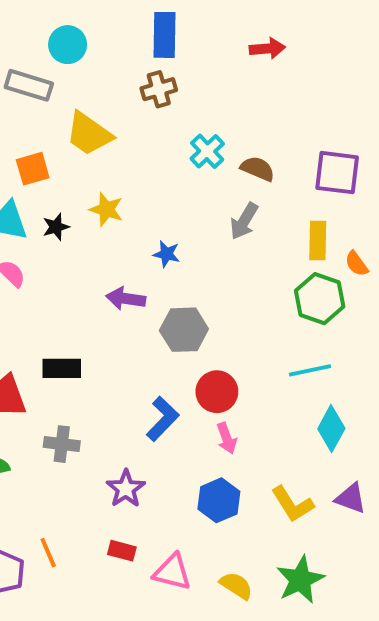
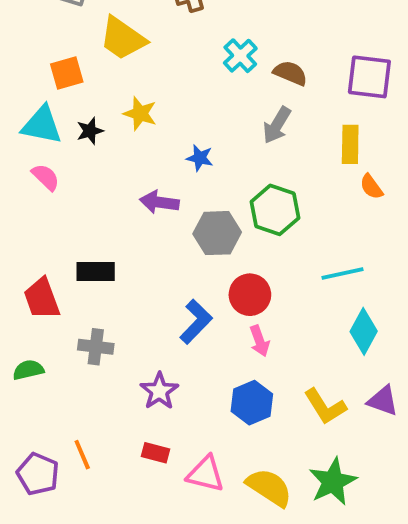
orange semicircle: (357, 264) -> (371, 187), moved
green hexagon: (320, 299) -> (275, 210), moved
yellow semicircle: (236, 586) -> (269, 487), size x1.4

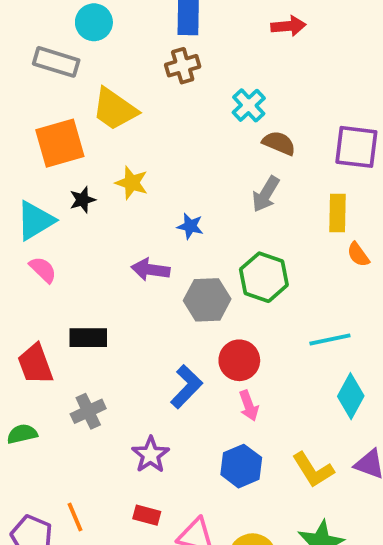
cyan cross: (240, 56) -> (249, 105), moved
orange square: (67, 73) -> (60, 143), size x1.5
cyan triangle: (42, 125) -> (35, 221), moved, turned -42
pink semicircle: (46, 177) -> (43, 270), moved
gray cross: (96, 347) -> (88, 411), turned -32

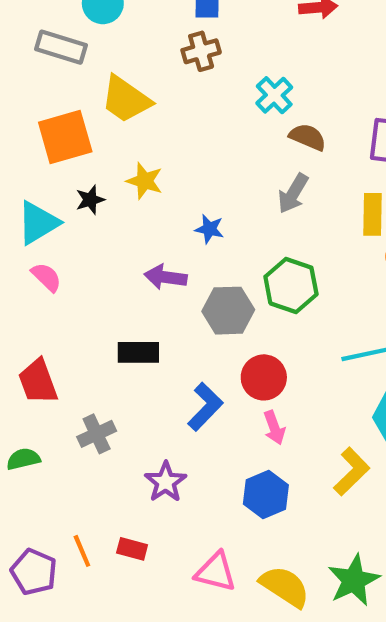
black rectangle: (88, 338) -> (138, 352), moved
yellow L-shape: (313, 470) -> (352, 472), moved, turned -102
red rectangle: (147, 515) -> (132, 549), moved

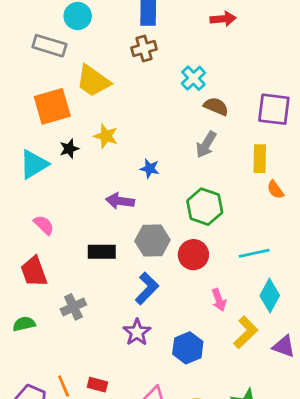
pink semicircle: (46, 277) -> (44, 225), moved
gray hexagon: (228, 311) -> (152, 241), moved
red circle: (264, 377) -> (193, 255), moved
pink arrow: (274, 428) -> (219, 300), moved
purple star: (166, 482) -> (137, 332), moved

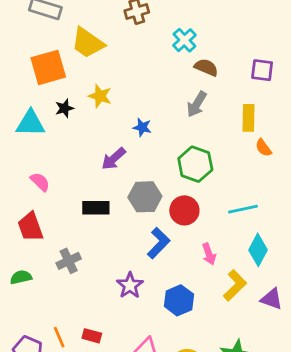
purple square: (274, 109) -> (262, 70), size x0.7
cyan triangle: (34, 164) -> (30, 123), turned 32
purple arrow: (120, 201) -> (114, 159), turned -50
blue L-shape: (147, 289) -> (159, 243), moved

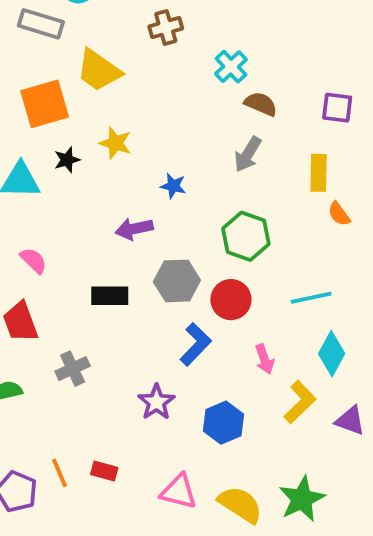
purple arrow: (114, 159) -> (134, 229), turned 30

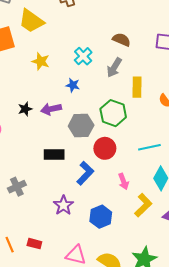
cyan cross: (231, 67) -> (83, 56), moved
black star: (67, 160) -> (25, 109), moved
yellow rectangle: (319, 173) -> (137, 87), moved
gray hexagon: (177, 281) -> (81, 126), moved
black rectangle: (110, 296) -> (54, 155), moved

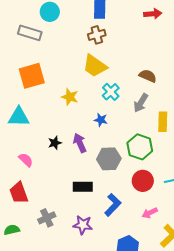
yellow trapezoid: (31, 21) -> (95, 66), moved
purple arrow: (51, 109) -> (80, 143), turned 78
red circle: (105, 148) -> (143, 181), moved
pink arrow: (124, 181) -> (150, 213), turned 84
purple star: (63, 205) -> (83, 225), moved, turned -30

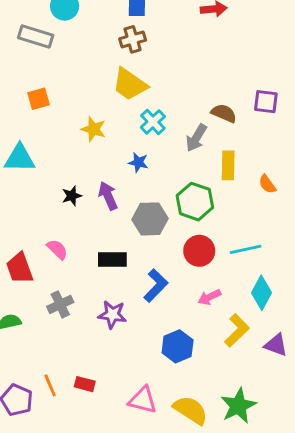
orange square: (32, 76) -> (38, 99), size x0.6
brown semicircle: (148, 76) -> (224, 113), moved
pink semicircle: (26, 160) -> (57, 249), moved

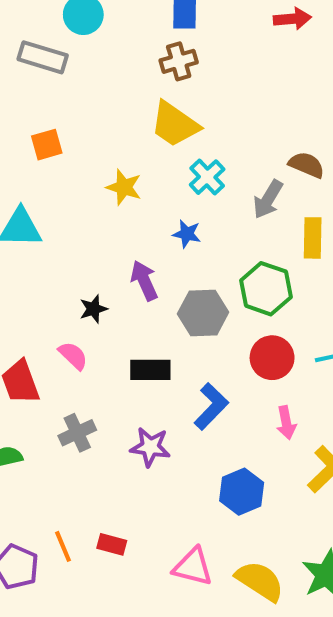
black star: (72, 196) -> (93, 309), moved
pink arrow: (209, 297) -> (286, 423), turned -75

